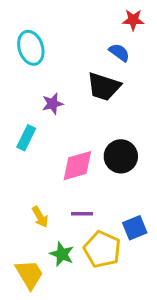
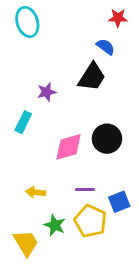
cyan ellipse: (31, 48) -> (27, 22), moved
black trapezoid: (104, 87) -> (92, 77), turned -76
purple line: (82, 214) -> (85, 189), moved
yellow arrow: (40, 217) -> (36, 192), turned 126

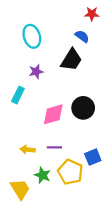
cyan ellipse: (27, 22) -> (32, 36), moved
purple line: (85, 189) -> (54, 147), moved

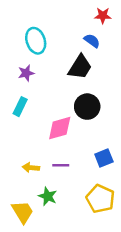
purple star: (36, 72) -> (26, 73), moved
black circle: (83, 108) -> (87, 107), moved
blue square: (93, 157) -> (104, 158), moved
yellow pentagon: (70, 172) -> (100, 199), moved

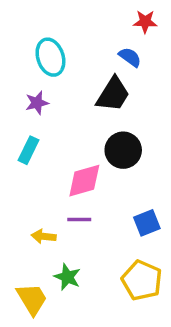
purple line: (61, 165) -> (79, 219), moved

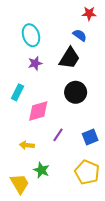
purple star: (37, 103) -> (35, 63), moved
pink diamond: (84, 181) -> (38, 111), moved
purple line: (79, 219) -> (58, 135), moved, turned -56

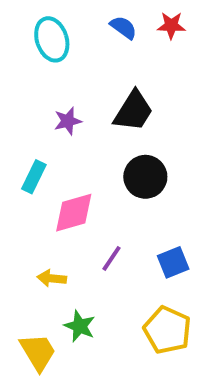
cyan ellipse: (31, 35) -> (52, 39), moved
blue semicircle: (80, 35) -> (123, 27), moved

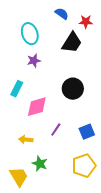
red star: (171, 25) -> (86, 22), moved
cyan ellipse: (52, 39) -> (30, 34), moved
black trapezoid: (133, 111) -> (72, 43), moved
yellow pentagon: (167, 330) -> (84, 166), turned 30

